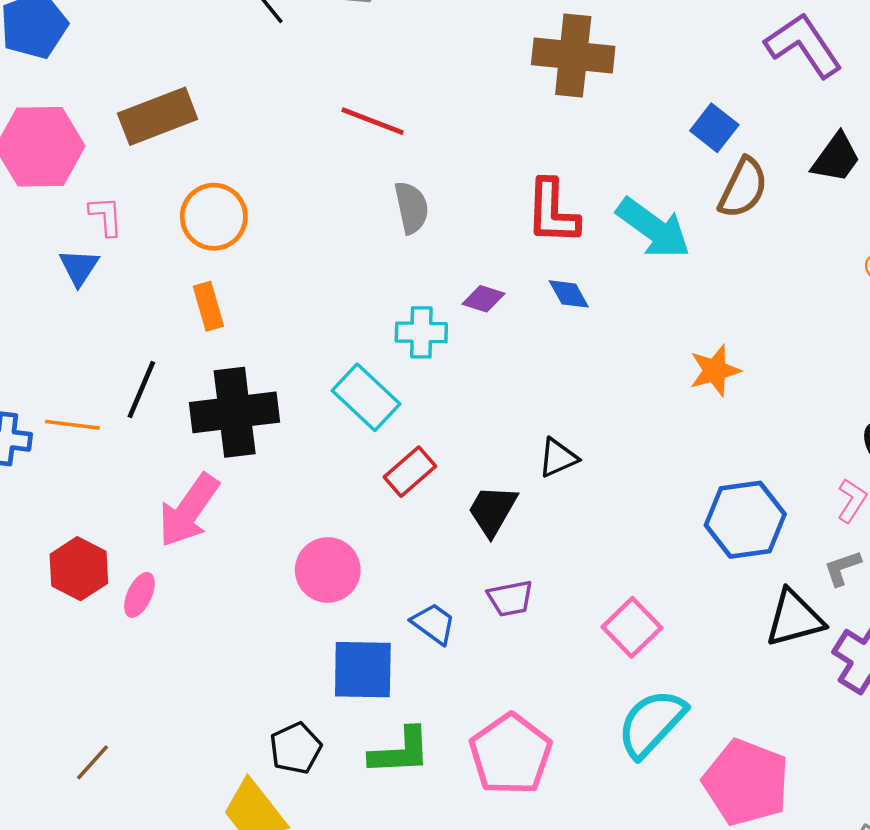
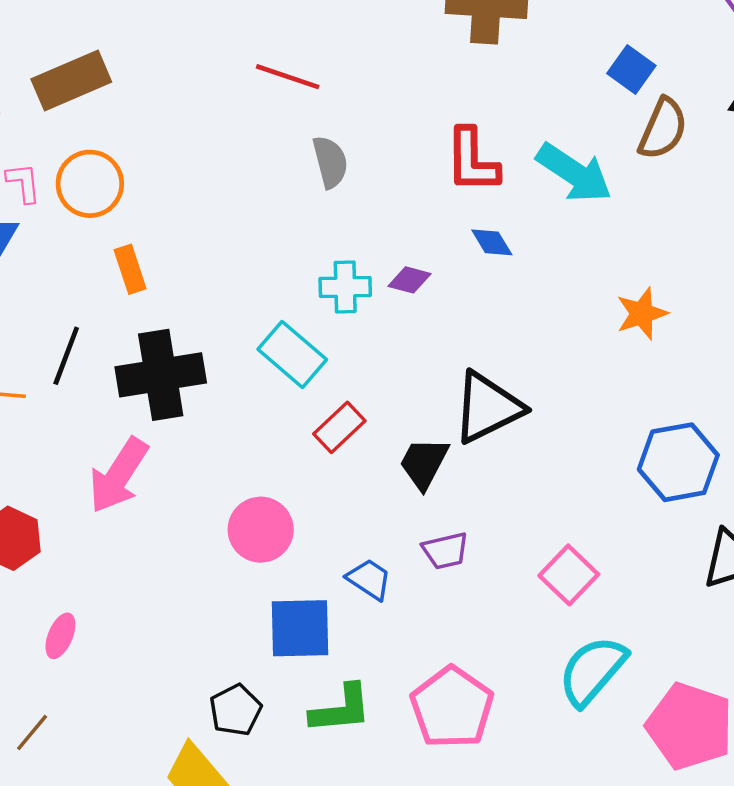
orange circle: (214, 217) -> (90, 184), moved
purple diamond: (483, 299) -> (410, 280), moved
black triangle: (558, 458) -> (488, 407), size x1.8
pink ellipse: (139, 595) -> (60, 636), moved

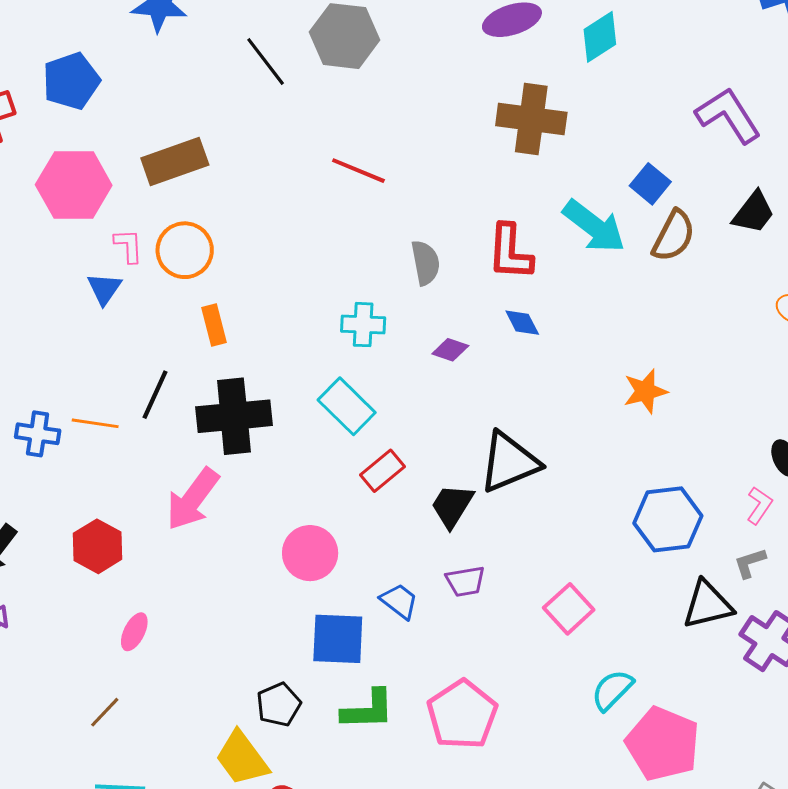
gray semicircle: (330, 162) -> (425, 263), moved
cyan arrow: (574, 173) -> (594, 226), moved
cyan cross: (345, 287) -> (363, 325), moved
cyan semicircle: (592, 671) -> (612, 690), moved, size x0.7

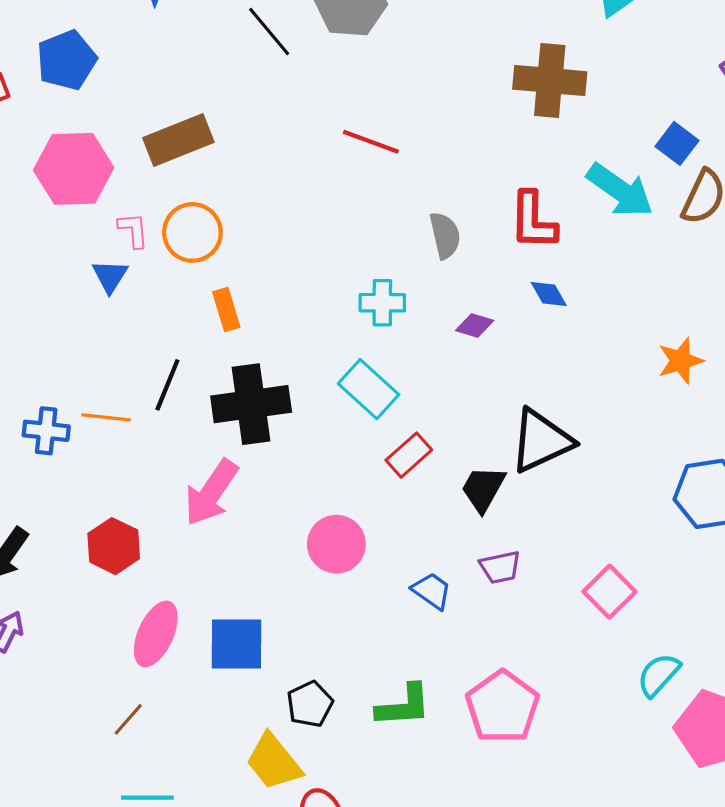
pink ellipse: (134, 632) -> (156, 634), size x1.6
blue square: (338, 639) -> (236, 644), moved

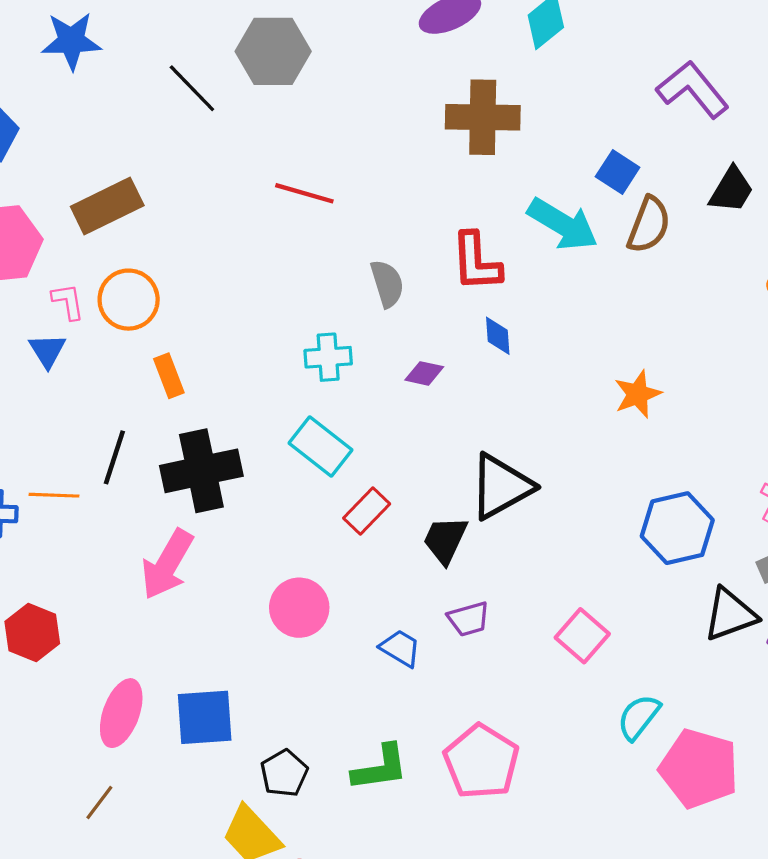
blue diamond: (549, 294) -> (498, 336), turned 30
red hexagon: (114, 546) -> (32, 633), moved

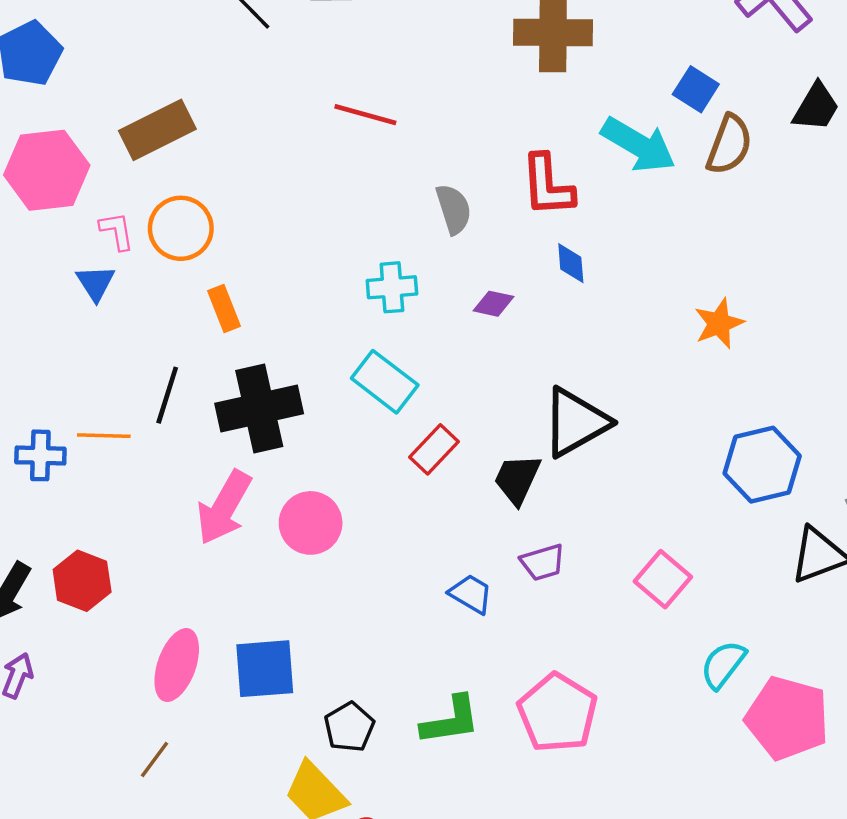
pink circle: (299, 608) -> (311, 523), moved

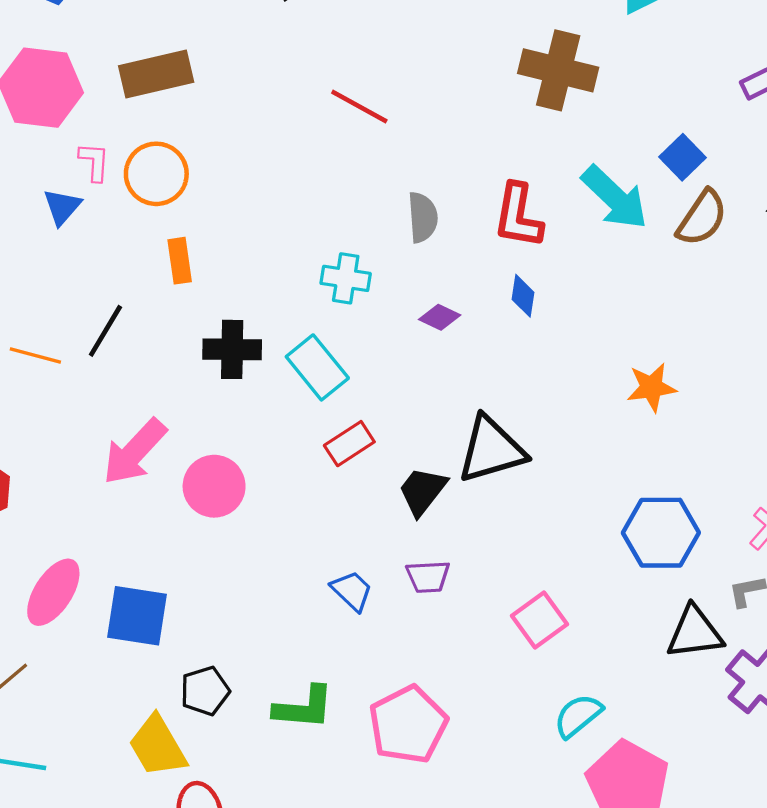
black cross: (259, 408) -> (232, 349), moved, size x0.7

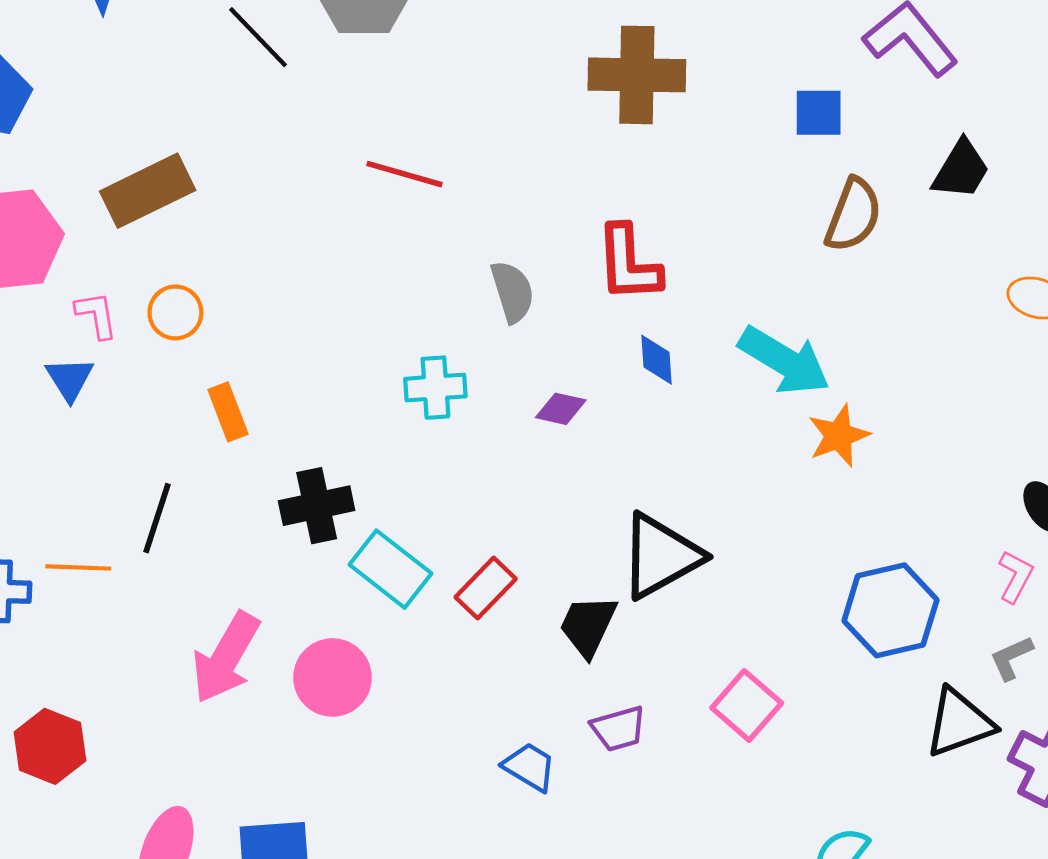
blue square: (682, 157) -> (819, 113), moved, turned -33
orange circle: (156, 174) -> (175, 312), size x0.7
cyan arrow: (615, 198) -> (784, 361), moved
cyan rectangle: (317, 367) -> (390, 569), moved
pink square: (540, 620) -> (747, 705), moved

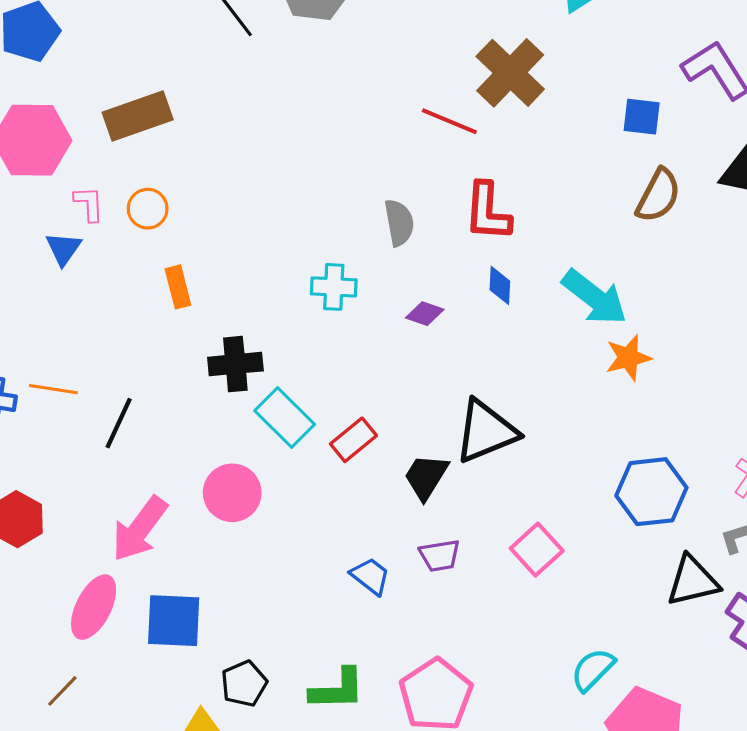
brown cross: (637, 75) -> (510, 73), turned 36
red line: (404, 174) -> (449, 121), moved
black line: (157, 518) -> (119, 423), moved
pink arrow: (226, 658) -> (140, 529), moved

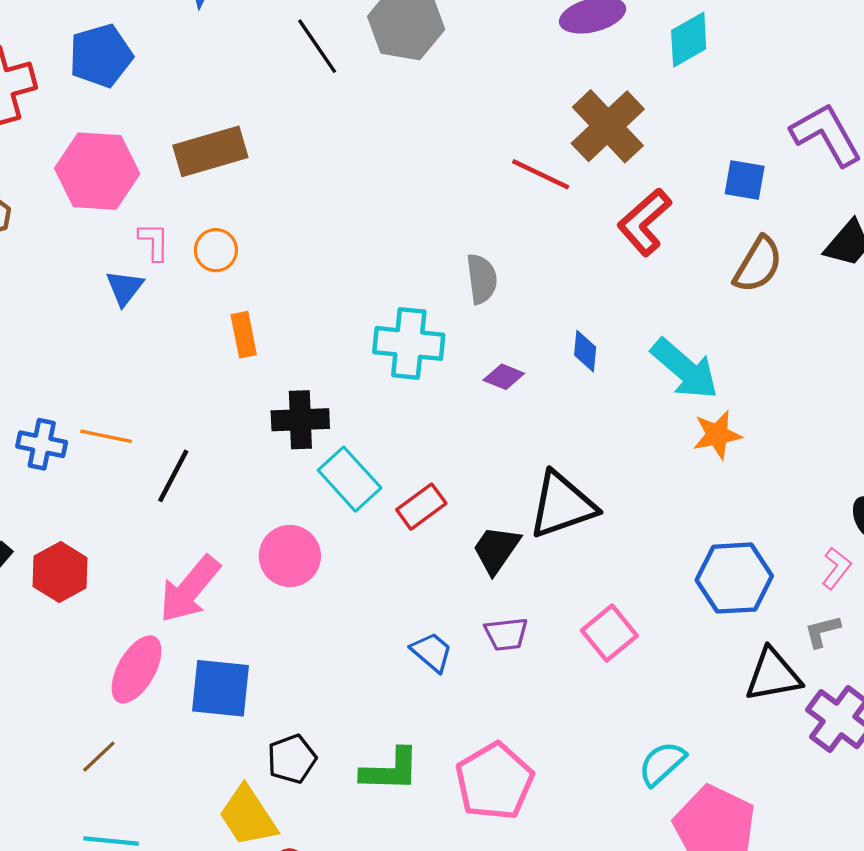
red L-shape: (488, 212) -> (644, 222), moved, turned 42
cyan cross: (334, 287) -> (409, 343), size x1.4

